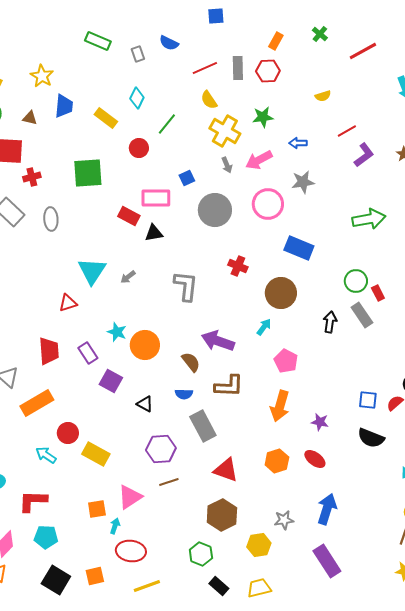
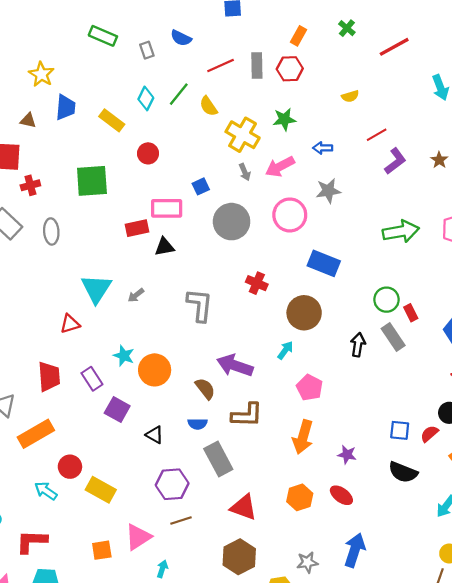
yellow semicircle: (209, 100) -> (208, 106), moved
green line: (167, 124) -> (179, 94), moved
red rectangle: (129, 216) -> (137, 228), turned -40
cyan arrow: (115, 526) -> (162, 569), moved

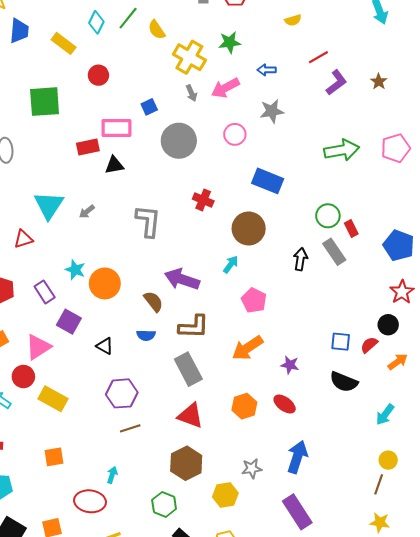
pink circle: (290, 215) -> (235, 134), size x0.7
orange arrow: (303, 437) -> (248, 348), turned 40
gray rectangle: (218, 459) -> (188, 369), moved
pink triangle: (138, 537) -> (38, 347), moved

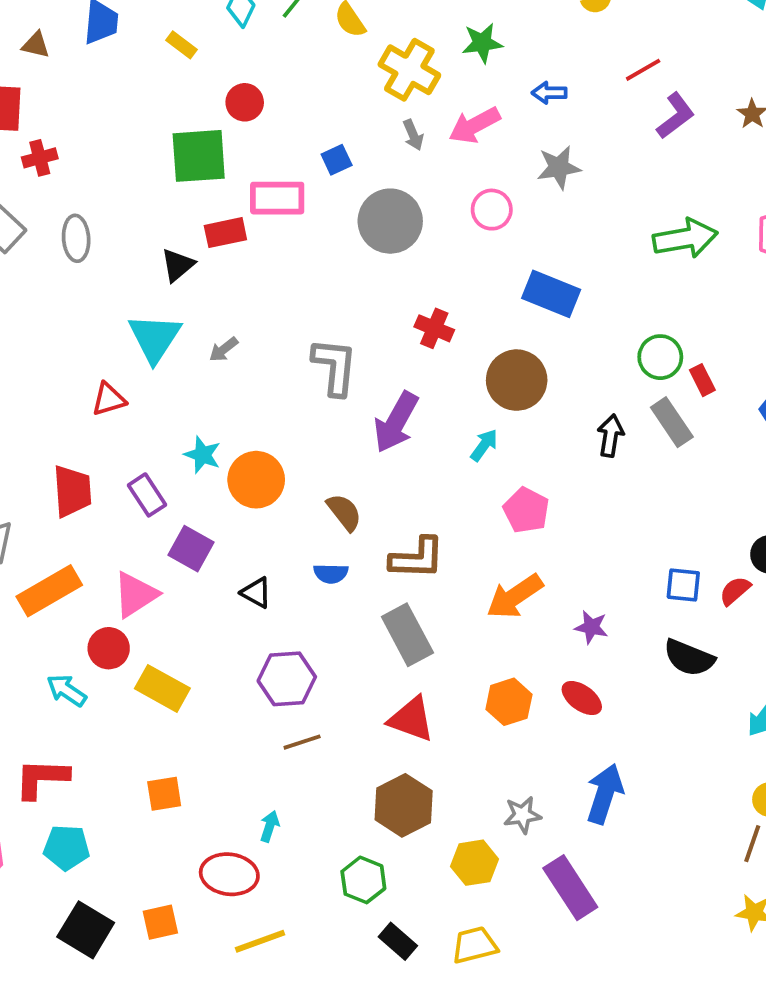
yellow rectangle: (64, 43) -> (181, 45), size x0.7
green square: (45, 102) -> (199, 156), moved
black triangle: (114, 165) -> (178, 265), moved, turned -30
purple arrow: (182, 279) -> (396, 422), moved, turned -80
purple rectangle: (297, 512) -> (570, 888), moved

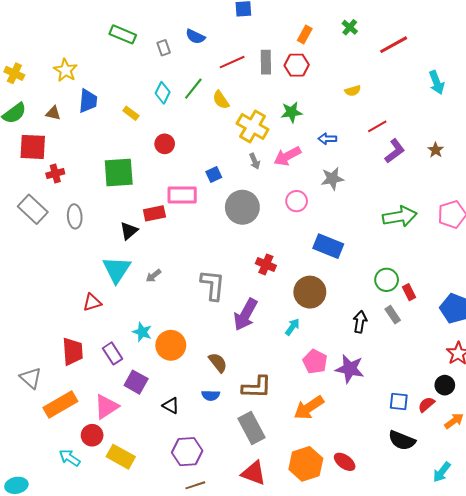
green square: (199, 156) -> (119, 172), moved
gray rectangle: (672, 422) -> (393, 315), size x0.7
purple star: (591, 627) -> (350, 369), moved, size x1.6
orange hexagon: (509, 702) -> (306, 464), size x1.4

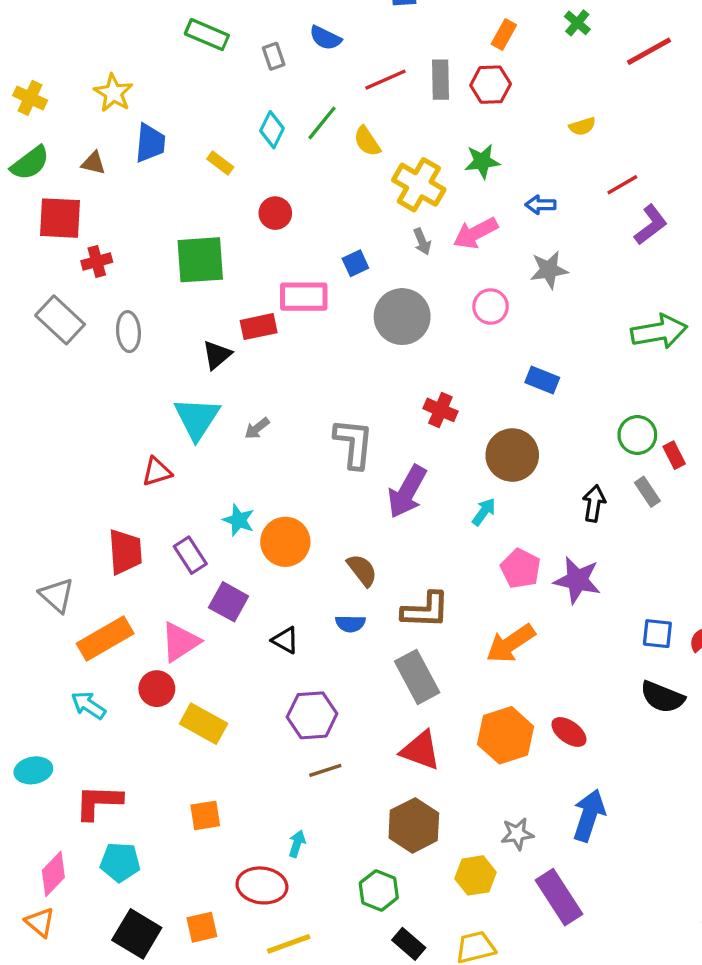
blue rectangle: (328, 246) -> (542, 380), size x0.7
cyan arrow: (70, 458) -> (88, 705), moved

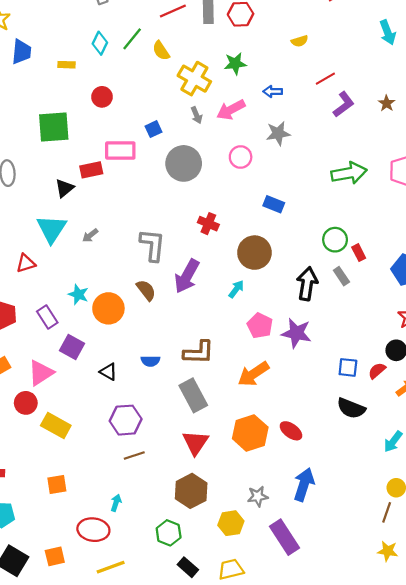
yellow rectangle: (220, 163) -> (67, 65), turned -35
black arrow: (594, 503) -> (307, 284), size x1.4
brown semicircle: (362, 570) -> (146, 290), moved
red triangle: (420, 750) -> (195, 443), turned 44

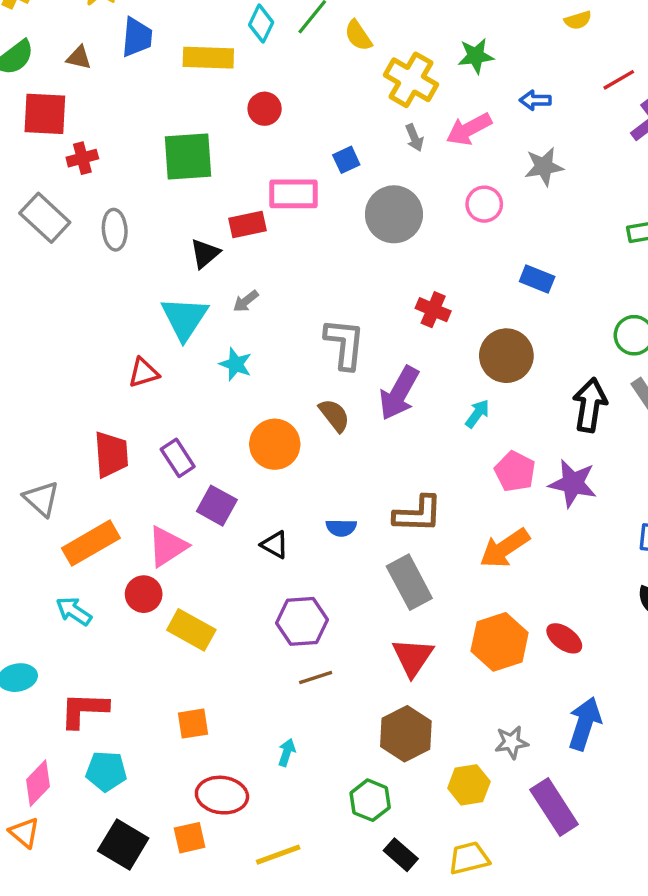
yellow rectangle: (67, 65) -> (208, 58), size x1.8
gray arrow: (90, 235) -> (246, 301), moved
cyan star: (78, 294) -> (236, 364), moved
red ellipse: (93, 530) -> (222, 795), moved

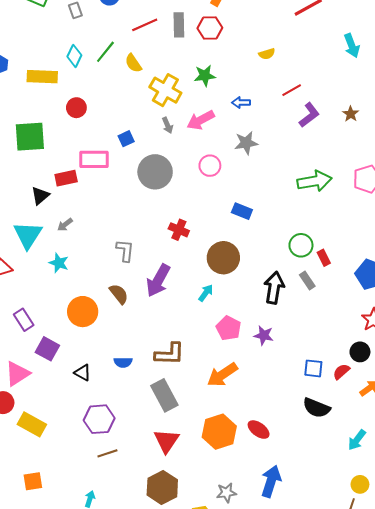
gray L-shape: (345, 344) -> (125, 250), size x0.7
purple star: (573, 483) -> (264, 335), size x0.7

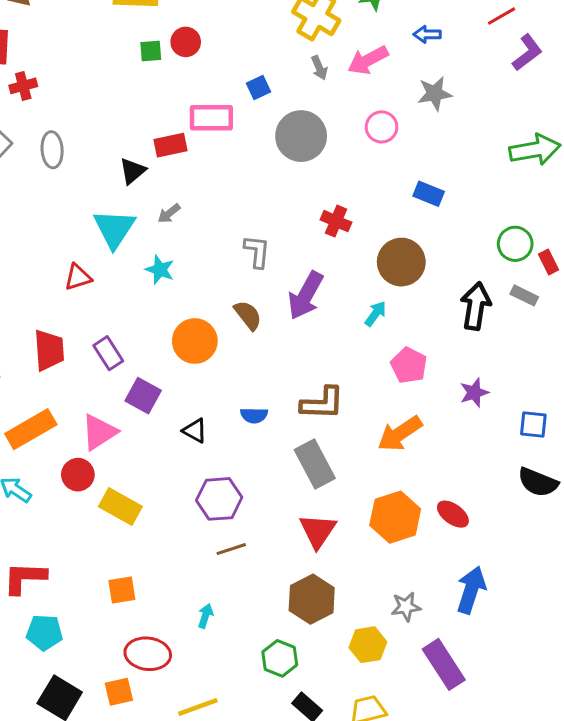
green square: (30, 137) -> (151, 51), moved, size x0.5
gray rectangle: (307, 281) -> (524, 295), turned -30
purple star: (264, 335) -> (474, 393), moved, turned -30

